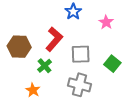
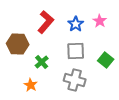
blue star: (73, 12) -> (76, 24), moved
red L-shape: (54, 39) -> (46, 22), moved

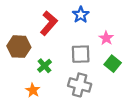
pink star: (100, 21) -> (106, 38), moved
blue star: (76, 24) -> (81, 15), moved

